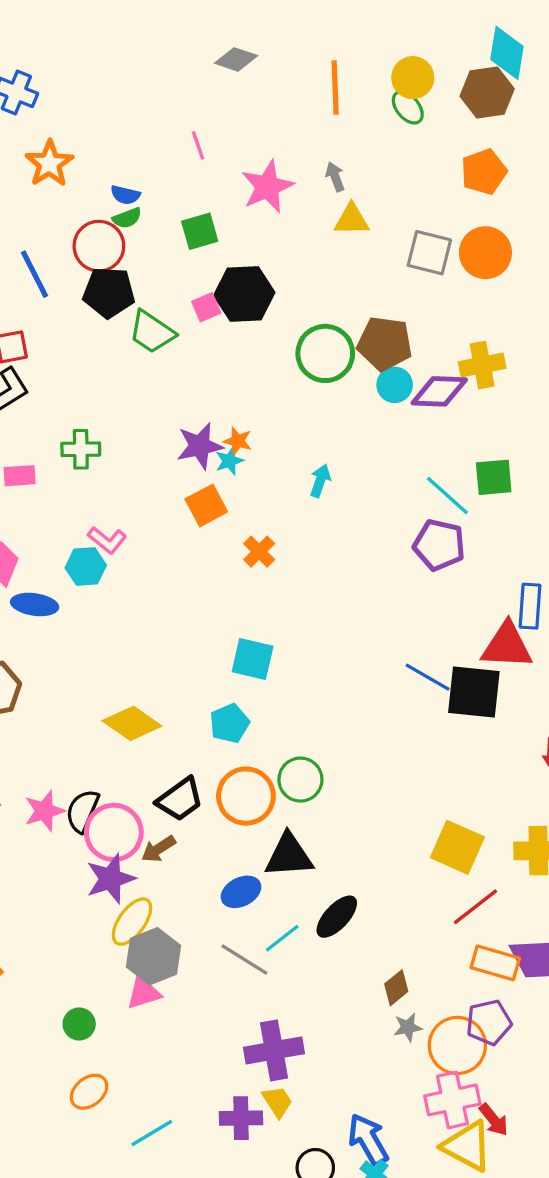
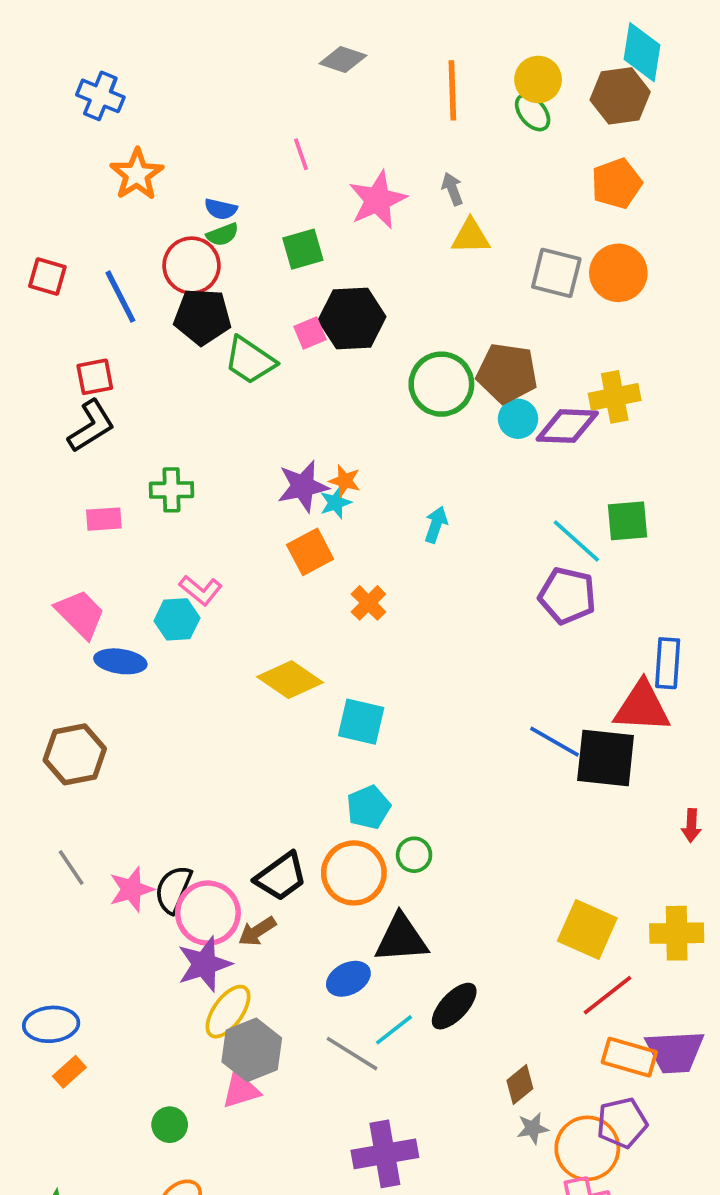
yellow diamond: (132, 723) -> (290, 680), moved
cyan pentagon: (229, 723) -> (368, 807), moved
green circle: (300, 780) -> (414, 855), size x0.7

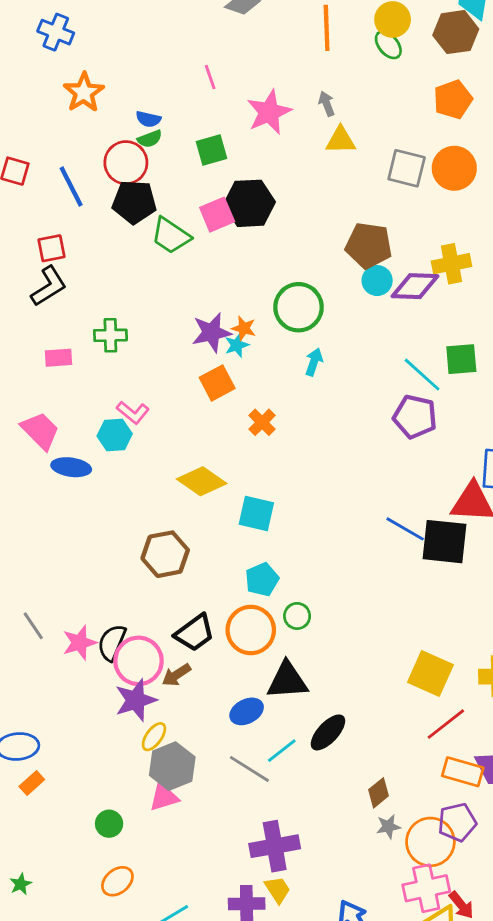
pink square: (310, 333) -> (217, 215), size x1.4
green circle: (441, 384) -> (298, 307), moved
brown hexagon: (75, 754) -> (165, 554), moved
yellow ellipse: (228, 1012) -> (154, 737), size x0.7

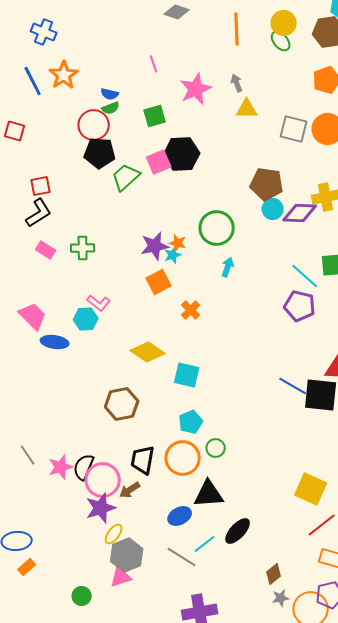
blue line: (71, 186) -> (33, 81), moved
green trapezoid: (171, 236) -> (126, 177), turned 104
pink rectangle: (59, 358) -> (46, 250), moved, turned 36
black trapezoid: (195, 633) -> (143, 460), turned 136

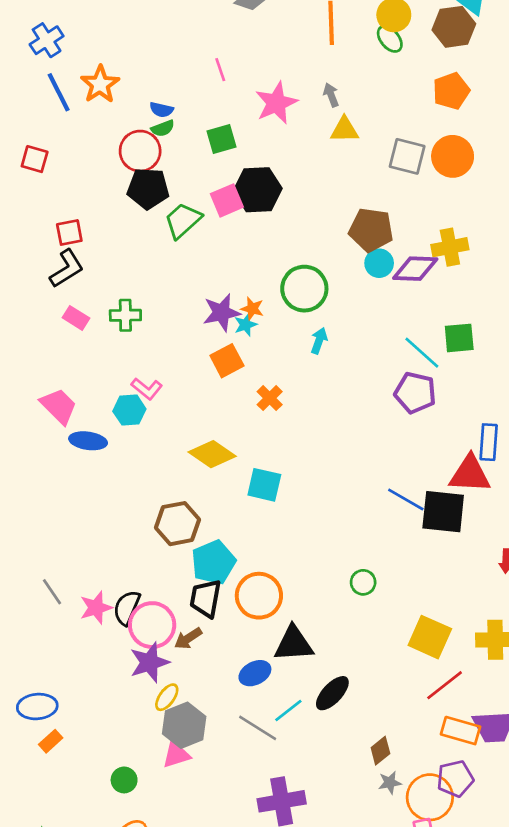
blue cross: (44, 32) -> (47, 40), moved, turned 35
cyan pentagon: (191, 422) -> (214, 562), moved, size x1.4
green circle: (216, 448) -> (363, 582), moved

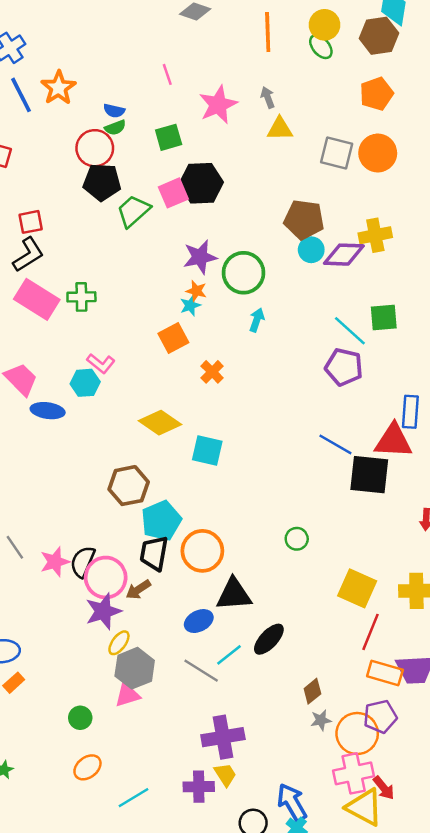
purple star: (222, 313) -> (200, 257), moved
pink rectangle: (76, 318) -> (37, 299), size x1.8
blue line: (406, 500) -> (335, 444), moved
red line: (445, 685) -> (370, 632), turned -30

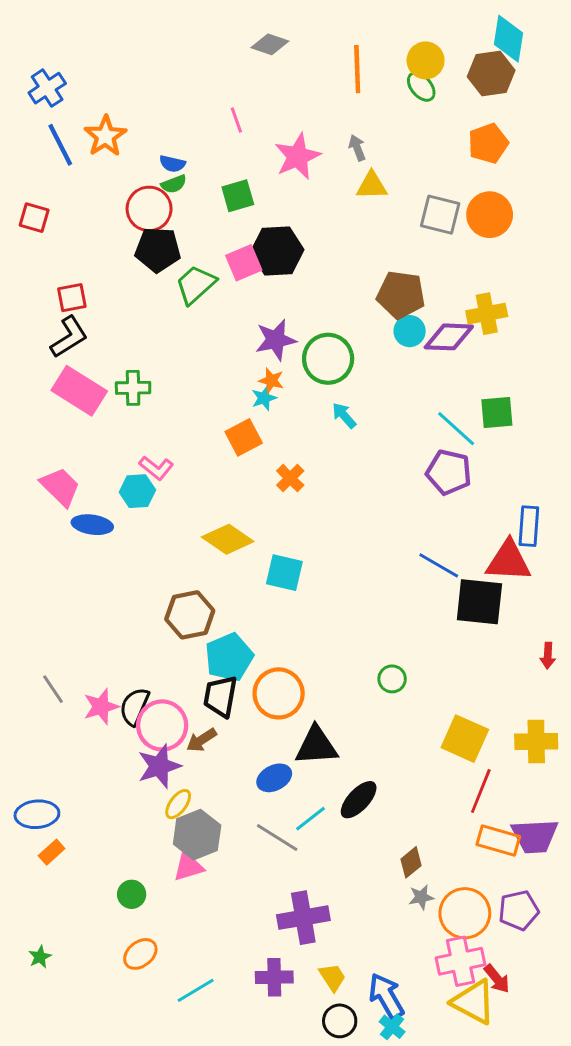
cyan arrow: (257, 320) -> (344, 415), turned -60
purple pentagon: (380, 717) -> (519, 910), moved
yellow trapezoid: (225, 775) -> (332, 977), moved

